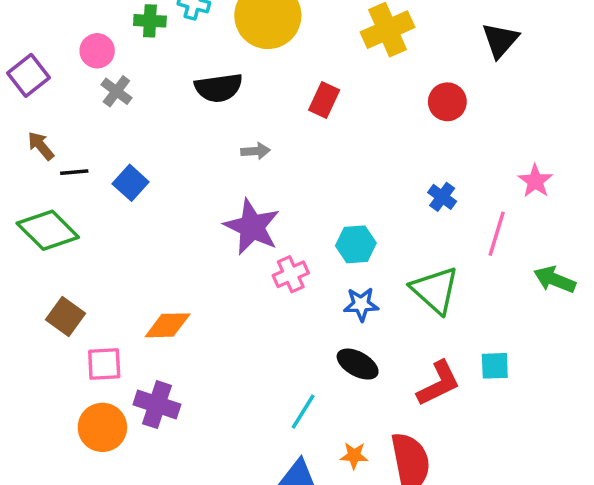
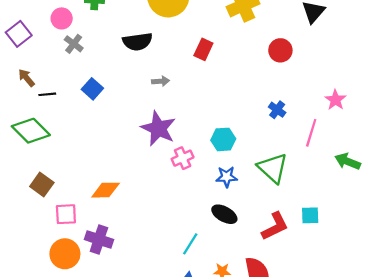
blue square: (131, 183) -> (92, 89), moved

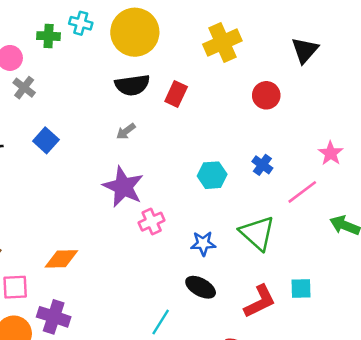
black semicircle: (137, 42) -> (132, 85), moved
gray arrow: (161, 81) -> (126, 131), turned 147
pink line: (311, 133) -> (302, 192), turned 36
cyan hexagon: (223, 139) -> (212, 175), moved

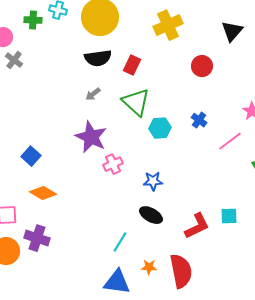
blue square: (46, 140) -> (31, 156), moved
green triangle: (257, 233) -> (136, 102), moved
orange diamond: (61, 259) -> (43, 193), turned 32

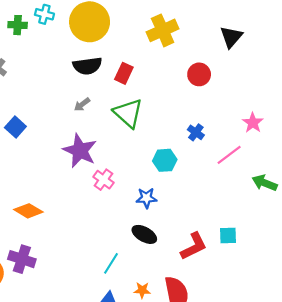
cyan hexagon: (160, 128) -> (165, 160), moved
blue square: (31, 156) -> (15, 127), moved
pink cross: (113, 164) -> (103, 180), turned -30

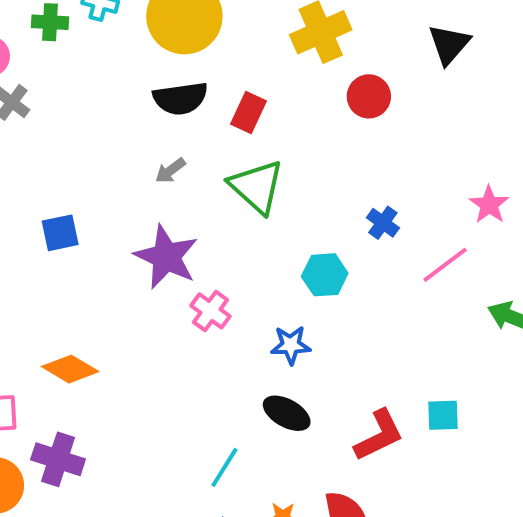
red circle: (199, 74) -> (369, 96), moved
blue square: (15, 127) -> (60, 233), moved, turned 36

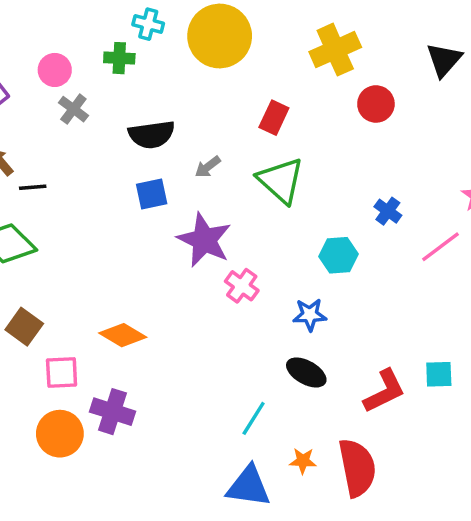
green cross: (50, 22) -> (119, 58), moved
black semicircle: (180, 98) -> (152, 135), moved
blue square: (60, 233) -> (152, 194), moved

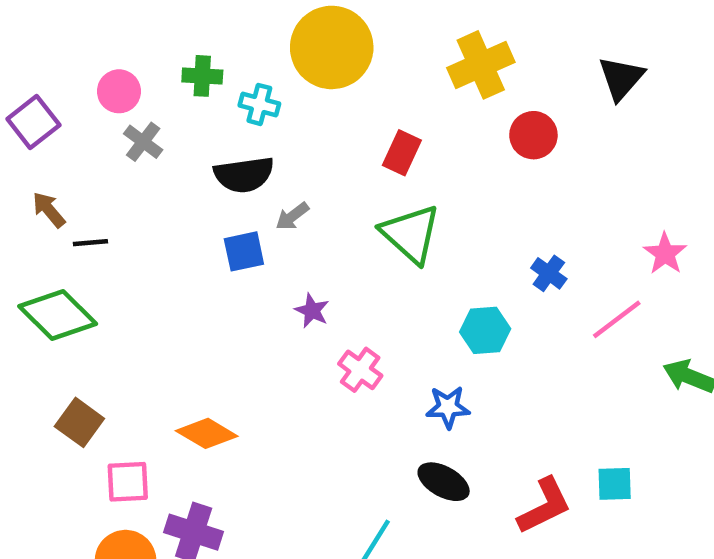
cyan cross: (148, 24) -> (259, 104), moved
gray arrow: (208, 167) -> (292, 216), moved
purple star: (204, 240) -> (312, 311), size x0.5

